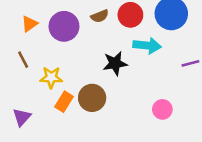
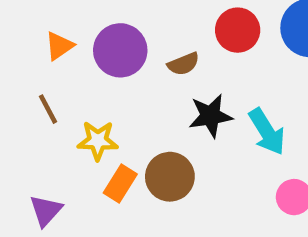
brown semicircle: (100, 16) -> (183, 64), moved
cyan arrow: (147, 46) -> (267, 132), moved, turned 52

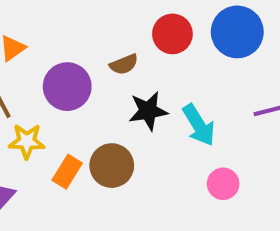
purple circle: (120, 50) -> (67, 87), moved
yellow star: (98, 141) -> (27, 141), moved

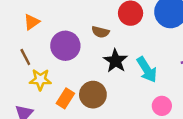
brown semicircle: (124, 64) -> (100, 32), turned 36
black star: (148, 111) -> (115, 61), turned -30

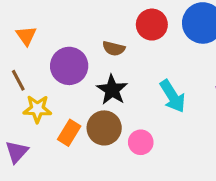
orange triangle: (32, 22) -> (26, 36), turned -30
black star: (115, 61) -> (112, 90), moved
pink circle: (162, 106) -> (141, 142), moved

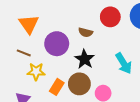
orange triangle: (26, 36) -> (29, 24), size x1.5
brown line: (18, 80) -> (24, 53), turned -40

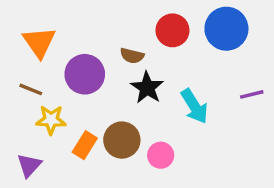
black star: (85, 59) -> (147, 88), moved

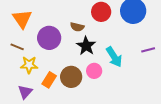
pink circle: (161, 155) -> (94, 71), moved
purple triangle: (29, 165) -> (25, 92), moved

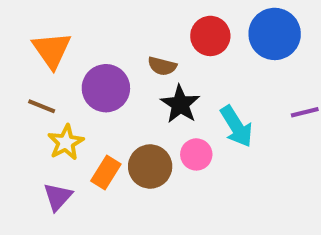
yellow star: (29, 65) -> (66, 142), turned -30

